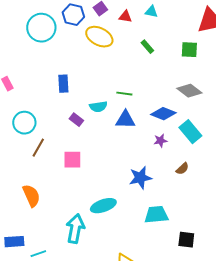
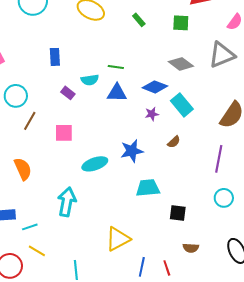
cyan ellipse: (103, 206) -> (95, 164), moved

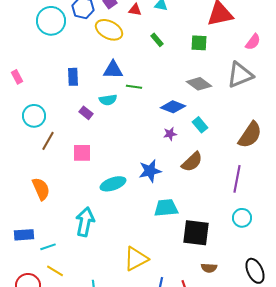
blue triangle: (117, 93) -> (113, 70), moved
cyan rectangle: (182, 105) -> (200, 125), size x0.7
brown semicircle: (174, 142) -> (192, 162), size x1.6
black square: (178, 213) -> (196, 233), size x1.6

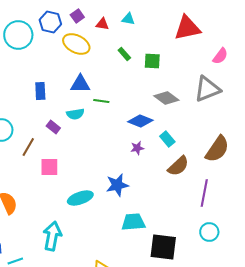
green square: (199, 43) -> (152, 61), moved
brown line: (48, 141) -> (28, 147), moved
brown semicircle: (192, 162) -> (178, 166), moved

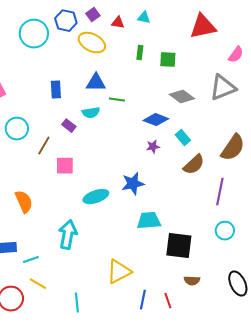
green rectangle: (124, 54) -> (140, 53), turned 48

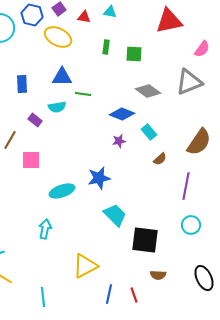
brown semicircle: (194, 165) -> (160, 159), size x0.6
cyan trapezoid: (149, 221) -> (115, 215), turned 50
cyan arrow: (68, 235) -> (45, 229), moved, size x0.7

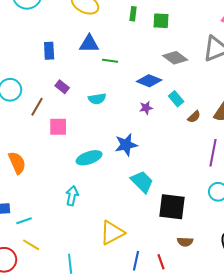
cyan semicircle: (57, 107) -> (97, 99), moved
brown semicircle: (160, 159) -> (194, 117), moved

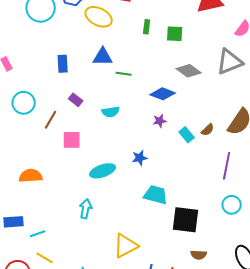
cyan rectangle: (176, 99) -> (187, 135), moved
blue star: (126, 145) -> (140, 158), size x0.7
orange semicircle: (17, 163) -> (31, 176), turned -70
cyan trapezoid: (142, 182) -> (156, 195), turned -30

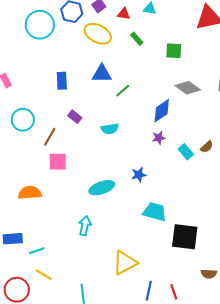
green rectangle: (147, 27) -> (137, 39), moved, turned -48
green line: (124, 74) -> (123, 91), turned -49
blue diamond: (163, 94) -> (162, 111), turned -55
pink square: (72, 140) -> (58, 162), moved
brown semicircle: (199, 255) -> (209, 274), moved

